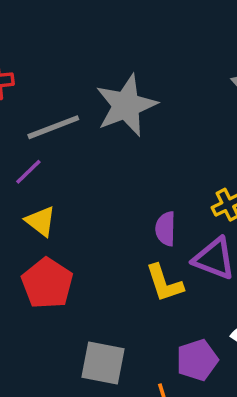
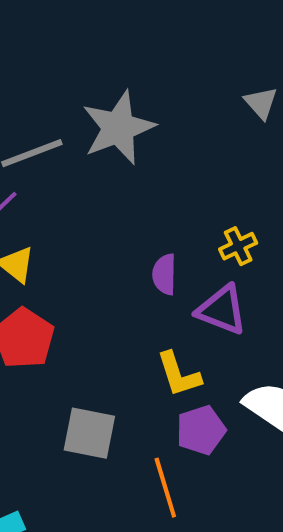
yellow L-shape: (164, 283) -> (179, 374), moved

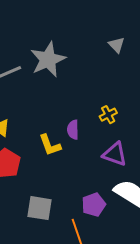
purple triangle: (222, 310) -> (115, 154), moved
yellow L-shape: (179, 374) -> (50, 145), moved

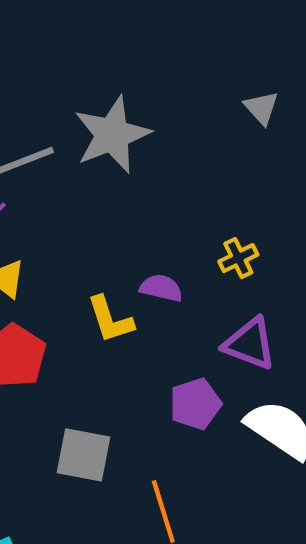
purple semicircle: (73, 130) -> (161, 288), turned 102
purple pentagon: (94, 205) -> (195, 404), moved

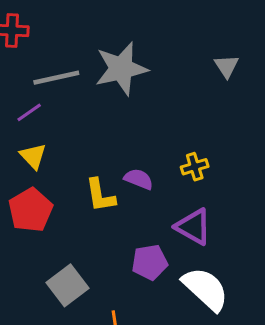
gray square: (83, 455) -> (68, 285), turned 33

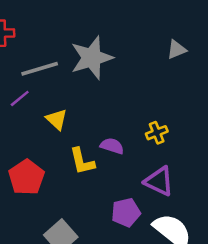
gray triangle: (227, 66) -> (177, 50), turned 45
yellow triangle: (33, 156) -> (57, 119), moved

